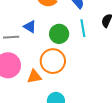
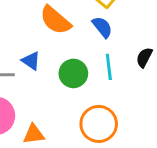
orange circle: (53, 61) -> (99, 124), moved

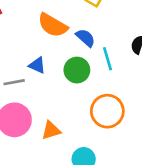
blue semicircle: (102, 27) -> (85, 38), moved

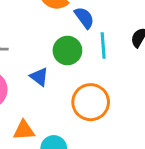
blue triangle: (37, 65) -> (39, 77), moved
orange triangle: (51, 130) -> (24, 130), moved

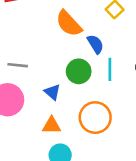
orange triangle: (24, 130) -> (52, 125), moved

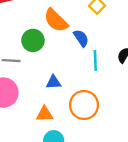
green circle: (79, 71) -> (33, 40), moved
blue triangle: (52, 92) -> (53, 82), moved, turned -42

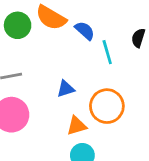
green circle: (33, 40) -> (18, 25), moved
orange triangle: (45, 114) -> (77, 126), moved

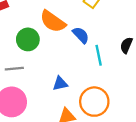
green circle: (18, 25) -> (28, 39), moved

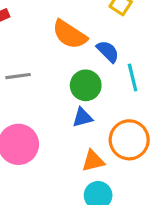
green circle: (28, 39) -> (86, 85), moved
gray line: (14, 69) -> (18, 76), moved

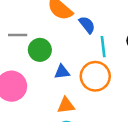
green circle: (86, 85) -> (40, 50), moved
orange circle: (129, 140) -> (95, 76), moved

